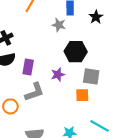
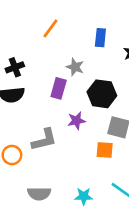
gray star: (59, 25) -> (75, 67), moved
purple rectangle: (28, 67) -> (59, 88), moved

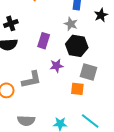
gray star: (75, 67) -> (71, 24), moved

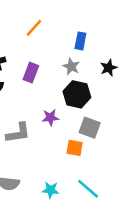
black star: (101, 15) -> (109, 68), moved
purple rectangle: (44, 41) -> (31, 73), moved

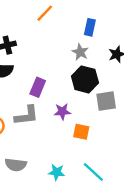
purple rectangle: (31, 73) -> (38, 87), moved
purple star: (50, 118) -> (62, 112), moved
gray square: (90, 128) -> (106, 101), moved, turned -30

